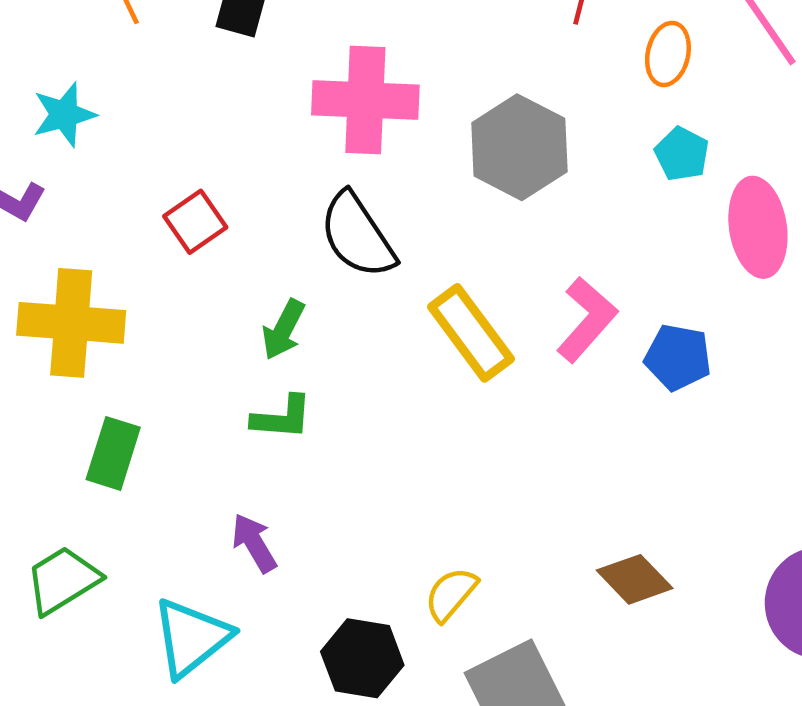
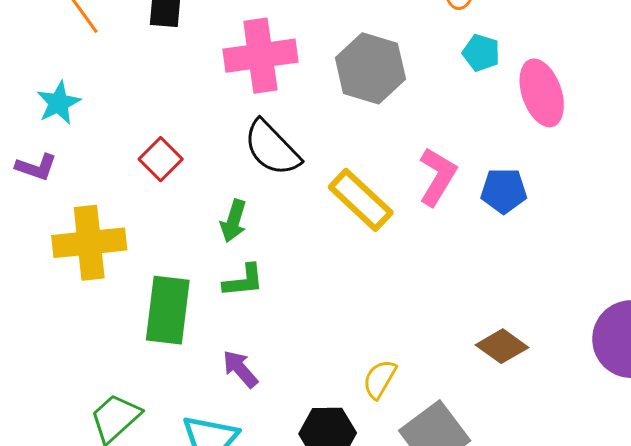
green rectangle: (113, 453) -> (168, 310), moved, size x1.4

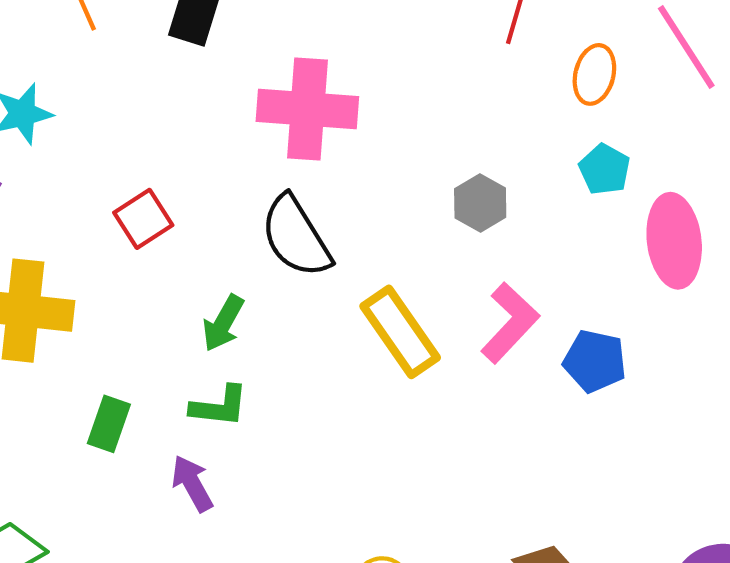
gray hexagon: (370, 68) -> (480, 203), moved, size x0.6
green rectangle: (168, 310) -> (109, 424), size x0.6
purple arrow: (240, 369) -> (192, 483), moved

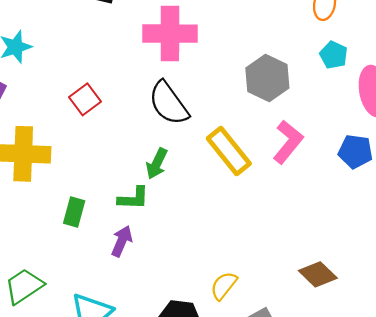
gray hexagon: (480, 203) -> (267, 78), size x1.5
green arrow: (223, 323) -> (157, 164), moved
blue pentagon: (595, 361) -> (355, 151), moved
purple arrow: (192, 483) -> (122, 241), turned 56

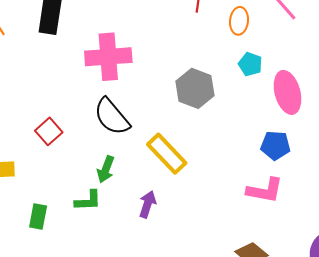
red square: (85, 99) -> (49, 131), moved
pink L-shape: (288, 142) -> (265, 190), moved, turned 66
purple arrow: (122, 241) -> (147, 204), moved

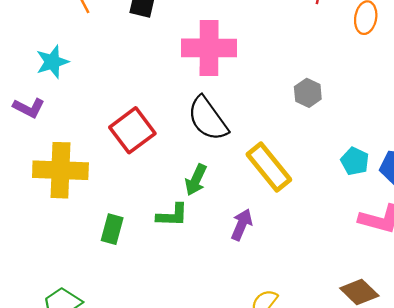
cyan pentagon: (250, 64) -> (355, 161), moved
gray hexagon: (195, 88) -> (308, 93), size x0.6
red square: (49, 131) -> (132, 130), size x1.4

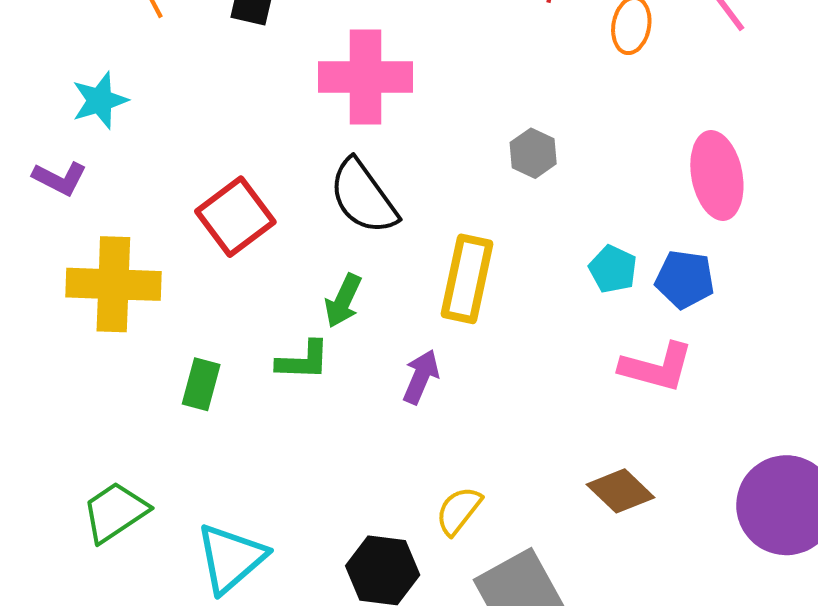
yellow rectangle: (269, 167) -> (467, 279), turned 51

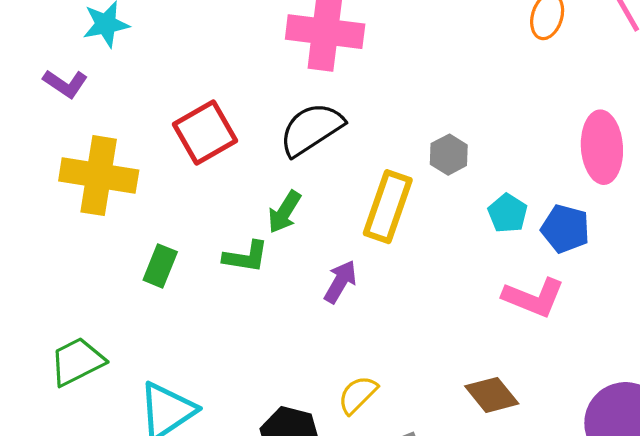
gray hexagon: (533, 153) -> (449, 155), moved
black semicircle: (363, 197) -> (311, 129), turned 86

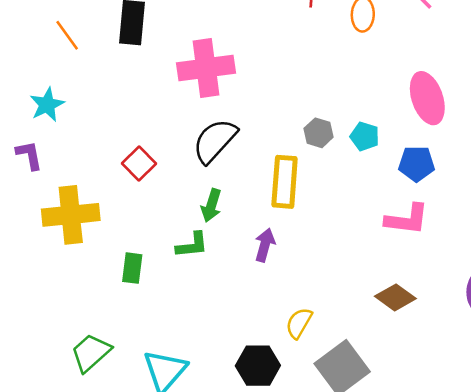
purple L-shape: (65, 84) -> (29, 155), turned -120
red square: (205, 132) -> (139, 164), size x0.7
cyan pentagon: (508, 213) -> (365, 136), moved

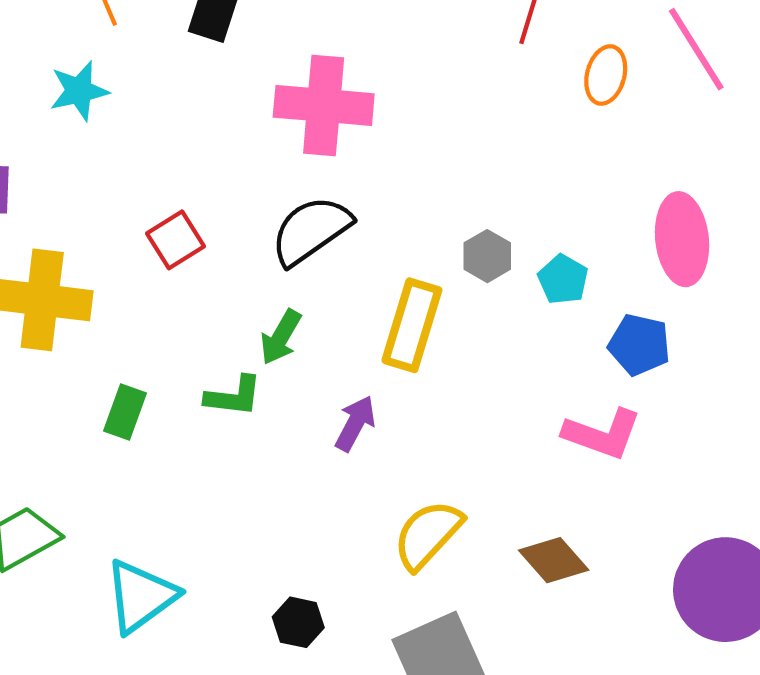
cyan star: (47, 105) -> (79, 91), moved
yellow semicircle: (299, 323) -> (428, 535), moved, size x1.4
black hexagon: (258, 366) -> (298, 622), size x0.7

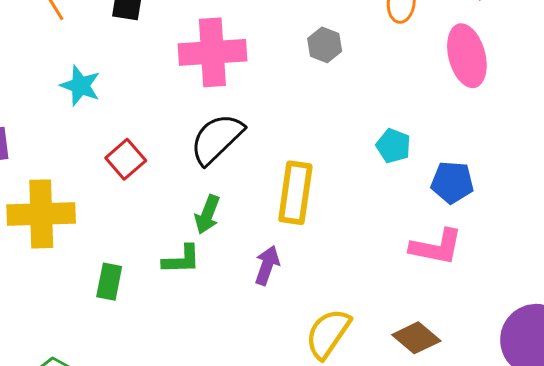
cyan star: (79, 91) -> (80, 86), moved, turned -30
pink ellipse: (682, 239) -> (467, 56), moved
gray hexagon: (487, 256) -> (325, 45), moved

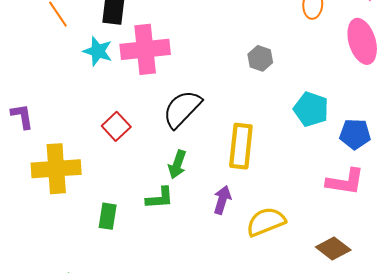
gray hexagon: (325, 45) -> (260, 58), moved
pink cross: (212, 52) -> (145, 49), moved
cyan star: (80, 86) -> (98, 51), moved
cyan pentagon: (393, 146) -> (311, 109), size x1.4
yellow semicircle: (328, 334) -> (266, 222), moved, turned 36

